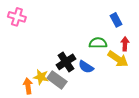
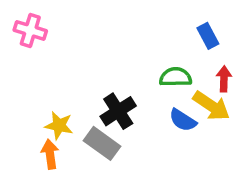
blue semicircle: (86, 67) -> (183, 120), moved
yellow star: (41, 77) -> (59, 126), moved

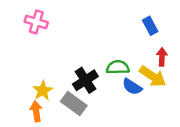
pink cross: (30, 30) -> (36, 22), moved
green semicircle: (176, 77) -> (118, 67), moved
yellow star: (59, 126) -> (43, 91), turned 30

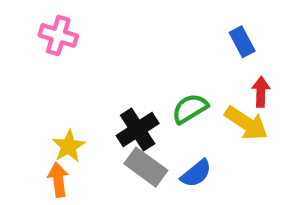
green semicircle: (118, 67) -> (190, 109), turned -30
blue semicircle: (132, 87) -> (196, 173), moved, turned -72
gray rectangle: (74, 104) -> (146, 167), moved

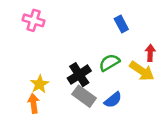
blue rectangle: (242, 42) -> (121, 24), moved

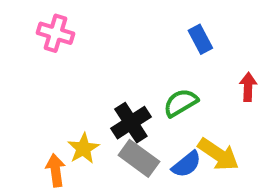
yellow arrow: (142, 71) -> (218, 154), moved
yellow star: (40, 84) -> (83, 148), moved

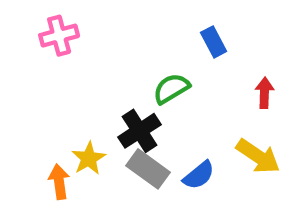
pink cross: (56, 33) -> (59, 36), turned -32
green semicircle: (181, 103) -> (171, 89), moved
yellow arrow: (218, 154) -> (258, 156), moved

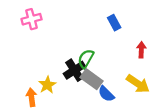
green semicircle: (171, 89) -> (86, 59), moved, turned -30
gray rectangle: (148, 169) -> (91, 79), moved
blue semicircle: (199, 175) -> (106, 94), turned 84

